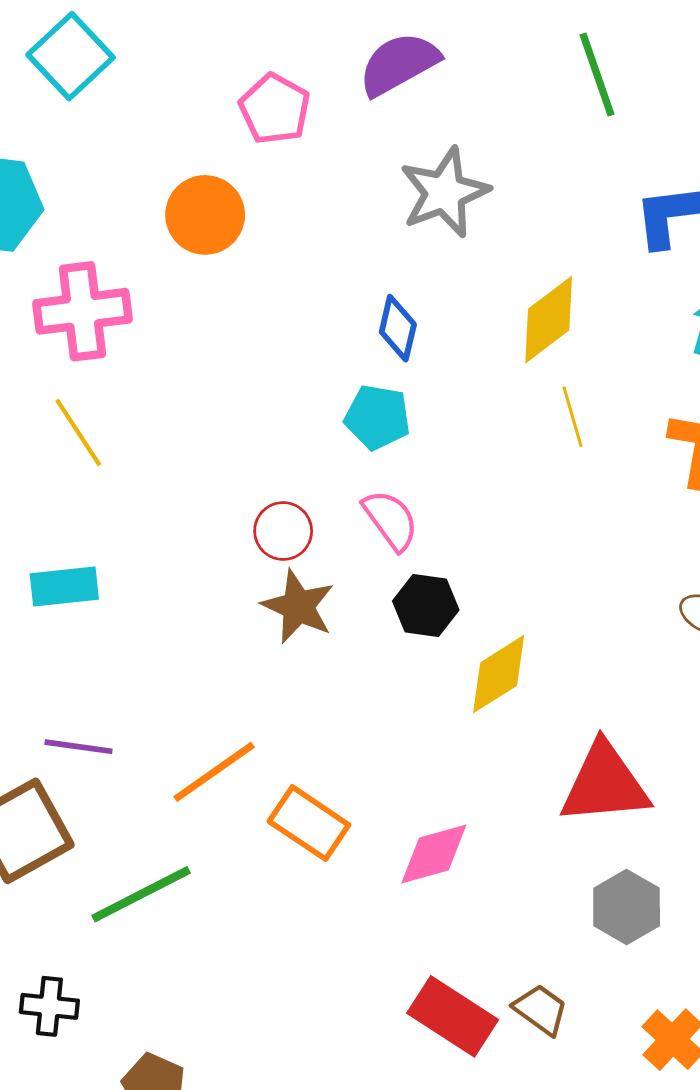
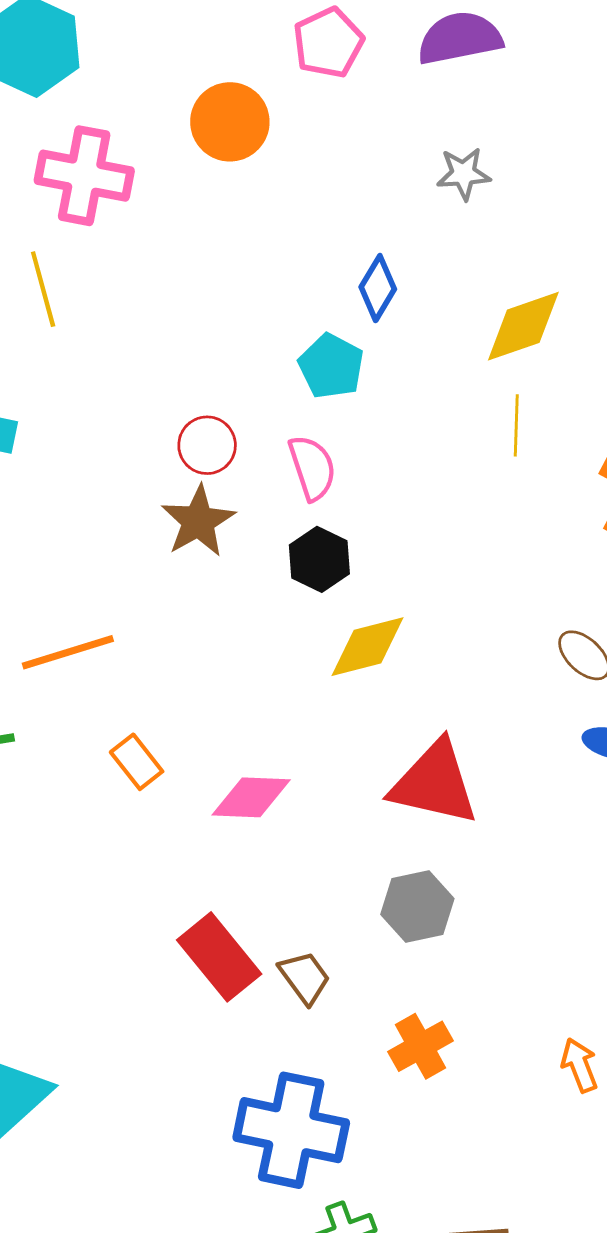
gray star: (444, 192) -> (464, 174), size x0.6
orange rectangle: (309, 823) -> (137, 762), moved, size x0.7

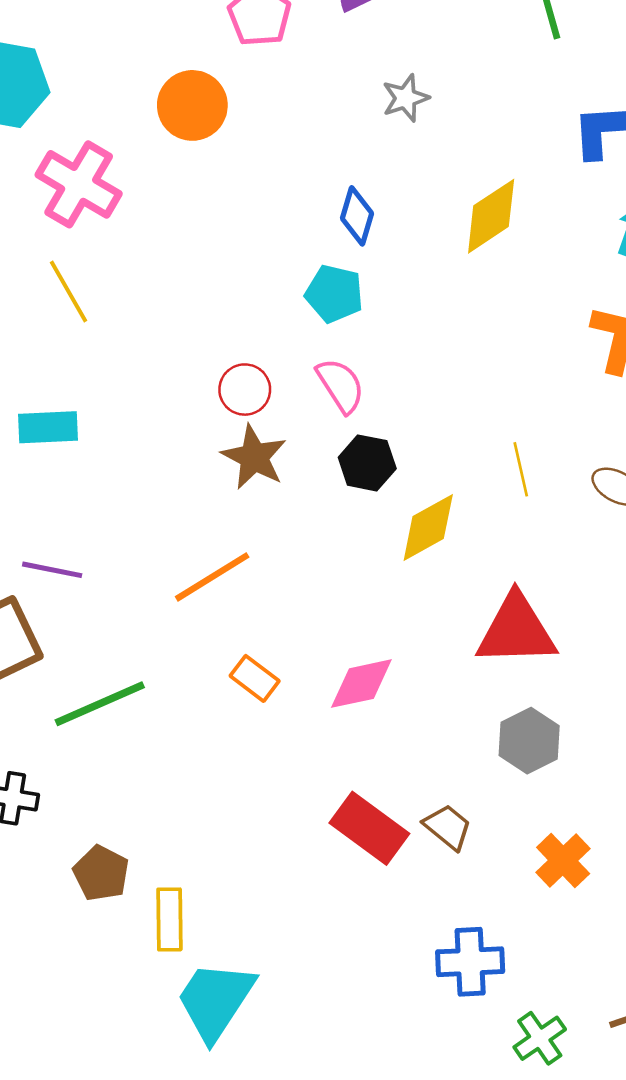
pink cross: (84, 176) -> (79, 184), turned 34
yellow line: (516, 425) -> (521, 469), moved
orange line: (68, 652) -> (212, 577), moved
blue cross: (291, 1130) -> (470, 962), size x0.7

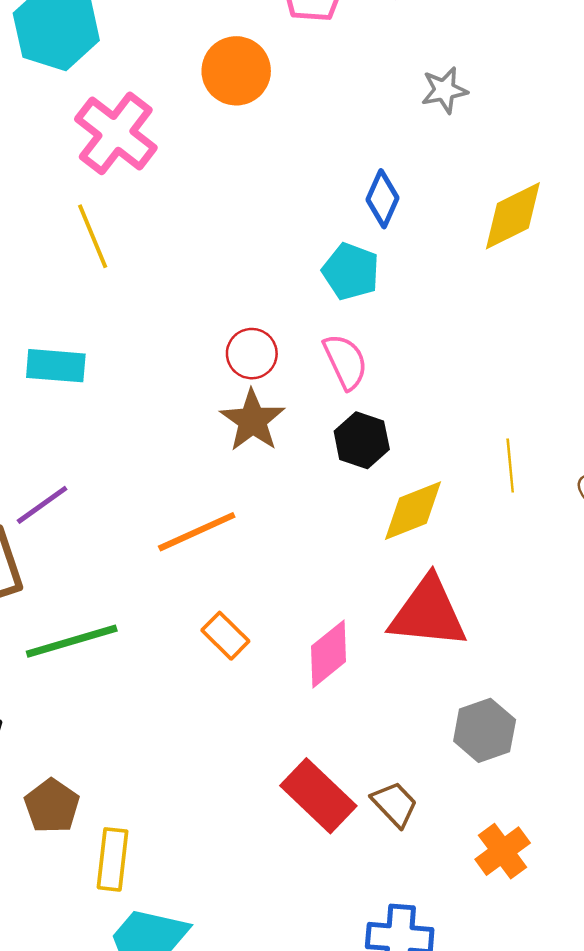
purple line: (52, 570) -> (42, 505), turned -54
red triangle: (516, 630) -> (428, 613), moved
pink diamond: (361, 684) -> (328, 654), turned -34

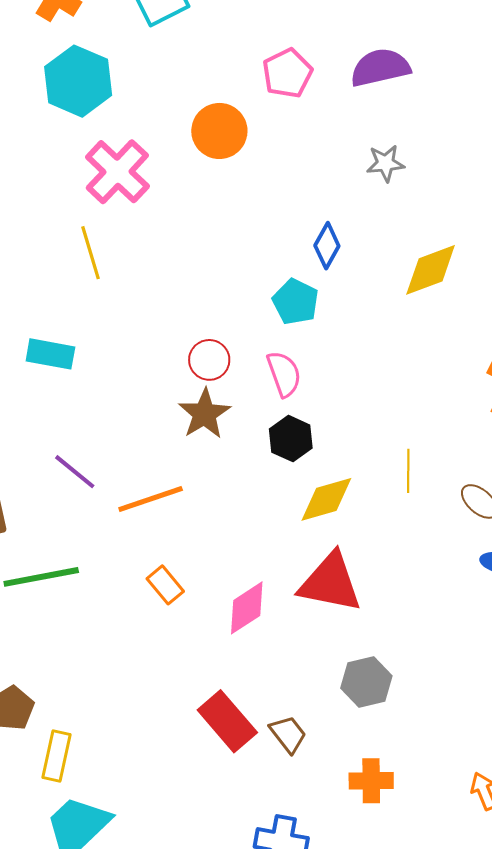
purple line: (42, 505) -> (75, 472), moved, turned 69
orange cross: (503, 851) -> (371, 781), turned 30

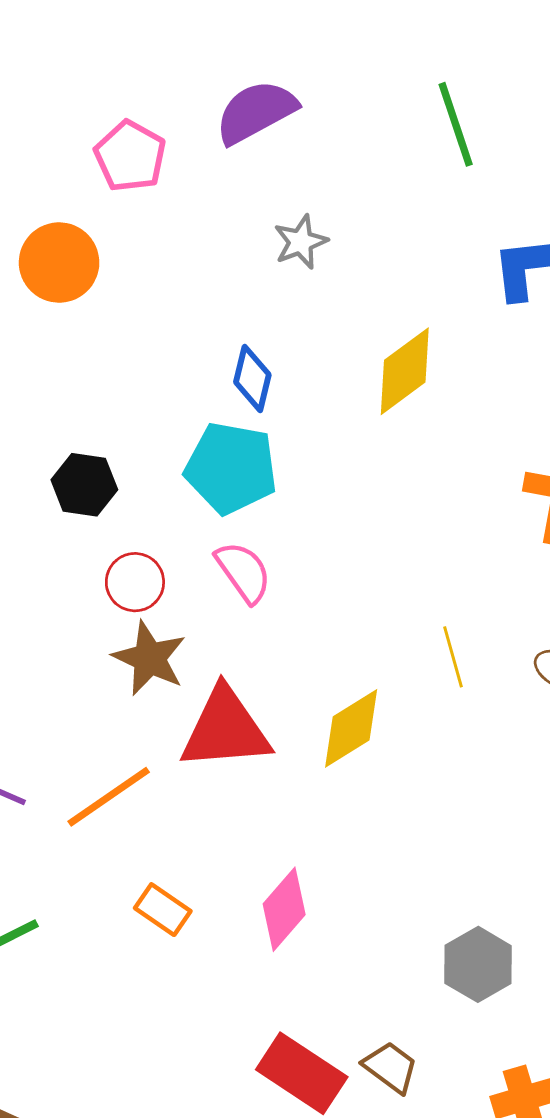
cyan pentagon: (296, 302) -> (231, 468), size x1.4
black hexagon: (291, 439) -> (84, 485), moved
red triangle: (330, 583) -> (225, 729), moved

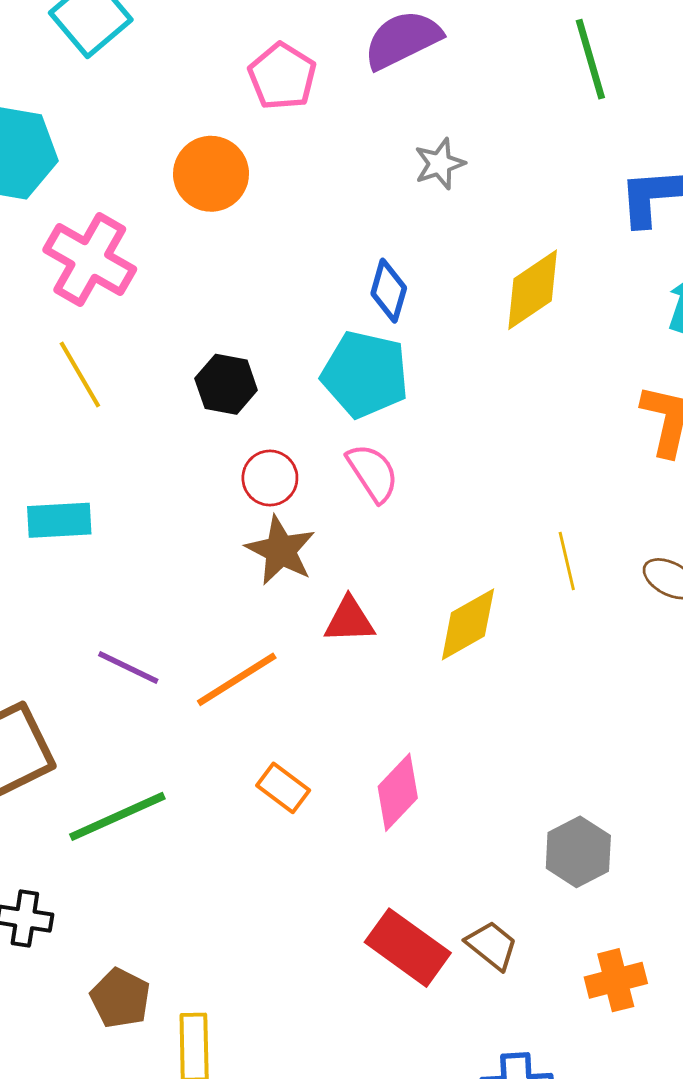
red triangle: (225, 729) -> (349, 620), size x0.6

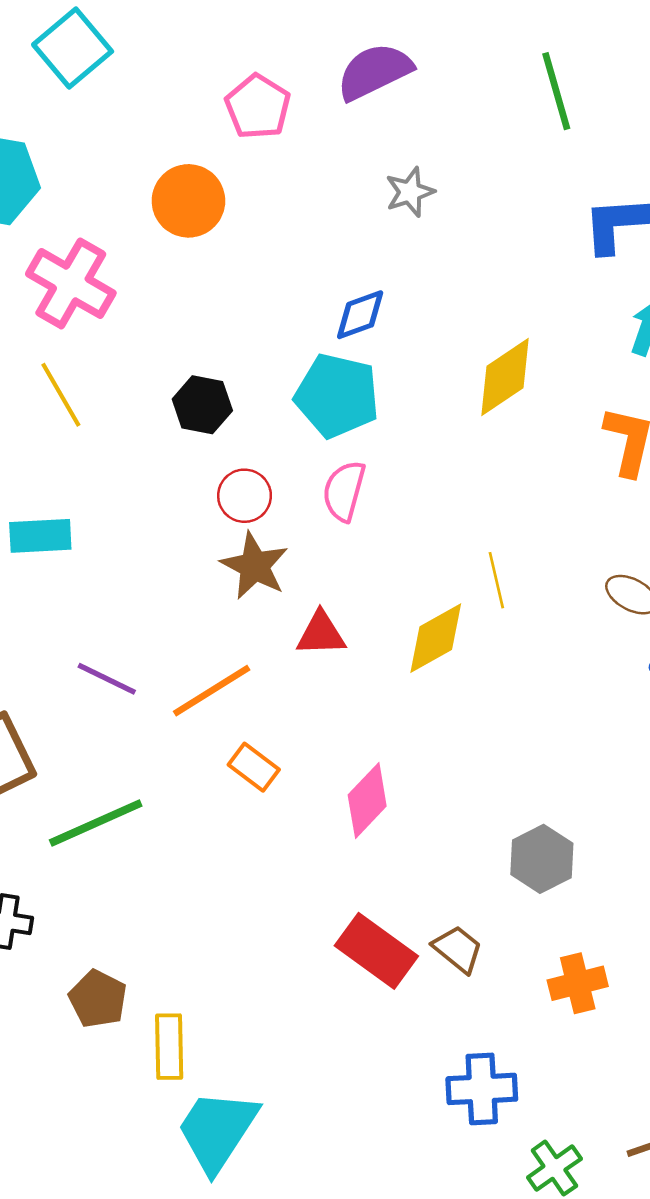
yellow diamond: (533, 290) -> (505, 377), moved
blue diamond: (389, 291) -> (360, 315), turned 54
pink semicircle: (373, 473) -> (344, 491), turned -132
yellow line: (567, 561) -> (496, 580), moved
orange rectangle: (283, 788) -> (254, 767), moved

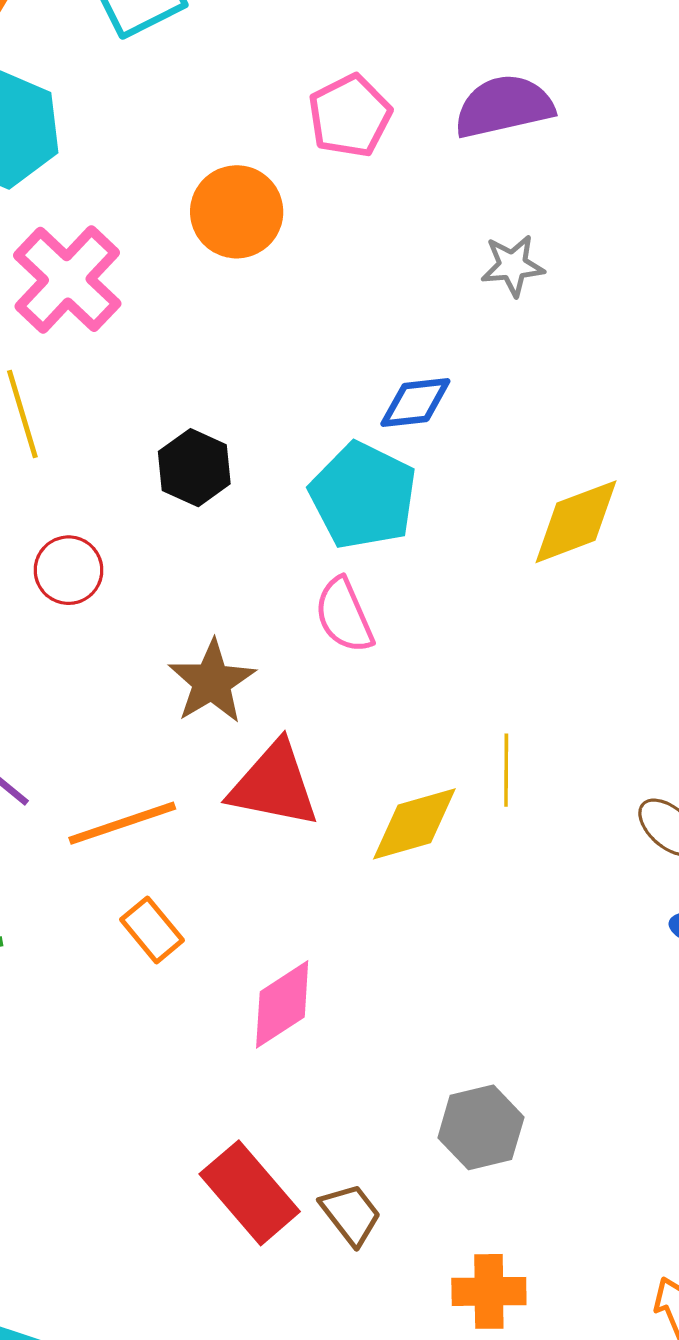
pink semicircle: (344, 491) -> (344, 615), turned -52
red circle: (245, 496) -> (68, 570), moved
red triangle: (321, 634) -> (274, 785), size x1.5

